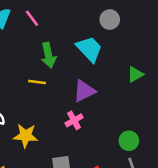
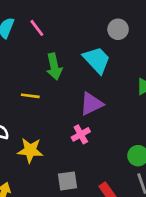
yellow line: (37, 82) -> (30, 96), moved

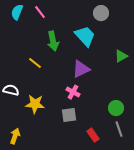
yellow line: (30, 96) -> (35, 63), turned 32
pink cross: (81, 134) -> (73, 92), turned -32
gray square: (67, 181) -> (69, 115), moved

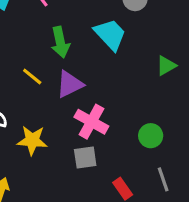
purple triangle: (81, 69) -> (70, 84), moved
pink cross: (73, 92) -> (91, 122), size x1.5
green circle: (116, 108) -> (151, 136), moved

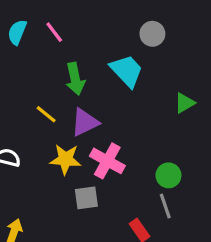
yellow star: (32, 140) -> (66, 159), moved
gray square: (85, 158) -> (86, 198), moved
gray line: (163, 179) -> (165, 206), moved

